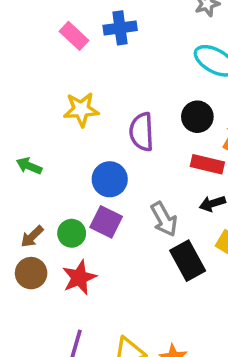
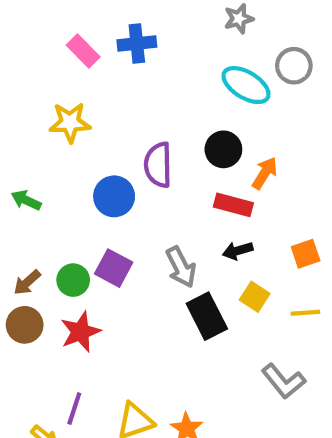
yellow star: (81, 109) -> (70, 122), moved
blue circle: (110, 179) -> (114, 196), moved

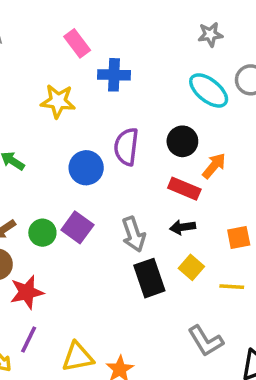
blue cross: (137, 43) -> (114, 75), moved
red star: (80, 332) -> (27, 292), moved

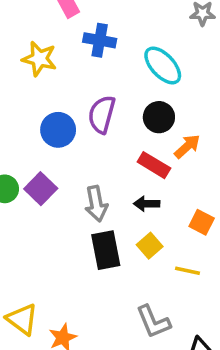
cyan ellipse: (209, 90) -> (163, 65), moved
orange square: (239, 238) -> (202, 222), turned 30
yellow triangle: (78, 357) -> (22, 319), turned 40

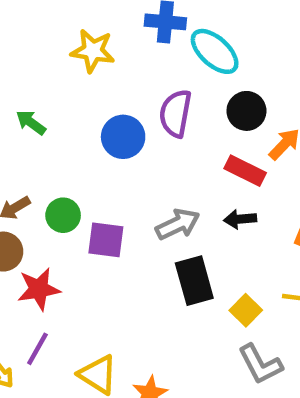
cyan ellipse: (163, 65) -> (215, 51), moved
purple square: (41, 189) -> (106, 240), moved, turned -32
gray arrow: (96, 204) -> (178, 224), turned -100
yellow square: (150, 246) -> (246, 310), moved

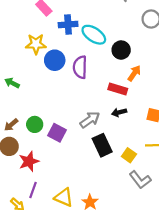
black circle: (246, 111) -> (121, 50), moved
blue circle: (123, 137) -> (55, 60), moved
purple square: (106, 240) -> (57, 133), turned 30

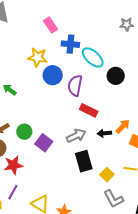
orange arrow: (134, 73) -> (123, 126), moved
red rectangle: (118, 89) -> (89, 110), moved

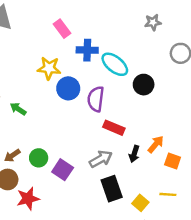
black arrow: (104, 133) -> (134, 154), turned -64

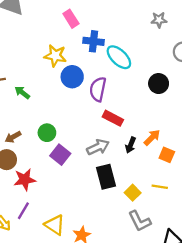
black circle: (144, 85) -> (159, 84), moved
green circle: (39, 158) -> (47, 133), moved

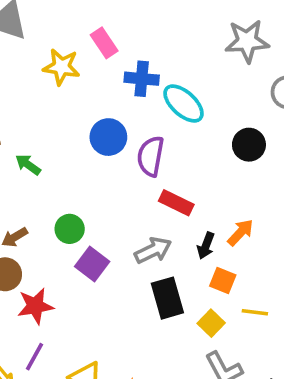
gray star: (159, 20) -> (247, 41), size x1.6
yellow star: (55, 56) -> (61, 67), moved
orange square: (167, 155) -> (223, 280), moved

